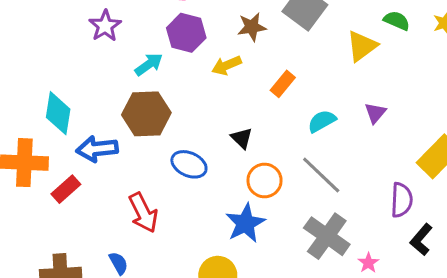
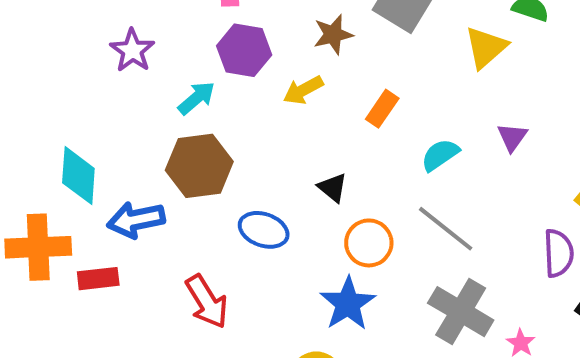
red rectangle: (66, 189) -> (98, 279), turned 40

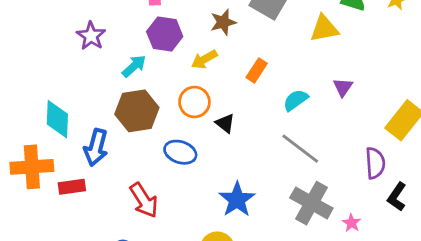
yellow triangle: (486, 47) -> (324, 29), turned 32
blue arrow: (136, 220) -> (96, 147), turned -63
orange circle: (369, 243) -> (194, 102), moved

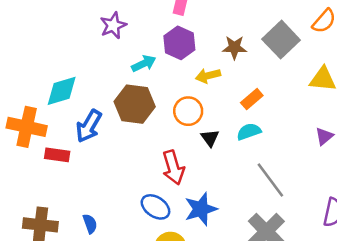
cyan semicircle: (296, 100) -> (249, 132), moved
cyan diamond: (57, 119) -> (62, 91), turned 54
blue ellipse: (180, 152) -> (155, 207), moved
red arrow: (144, 200) -> (173, 167), moved

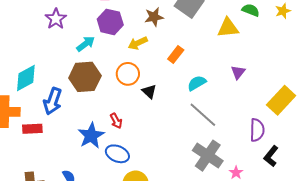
cyan semicircle: (249, 132) -> (197, 83), moved
red arrow: (173, 167) -> (116, 121), moved, size x0.6
blue star: (201, 209) -> (91, 136), moved

